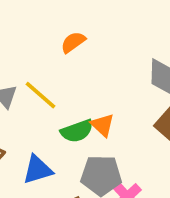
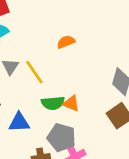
orange triangle: (102, 125) -> (71, 103), turned -36

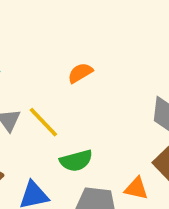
orange triangle: (71, 103) -> (136, 188), moved

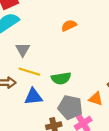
yellow line: (43, 122) -> (29, 72), moved, turned -35

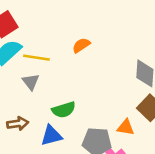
yellow line: (29, 72) -> (36, 58), moved
green semicircle: (61, 78) -> (64, 110), moved

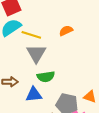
gray triangle: (31, 82) -> (36, 53), moved, size x1.5

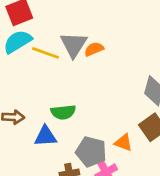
gray triangle: (36, 53) -> (74, 45), moved

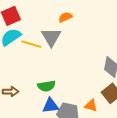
orange semicircle: (94, 49) -> (65, 17), moved
blue triangle: (45, 136) -> (51, 106), moved

